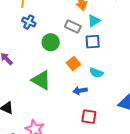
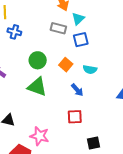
green circle: (51, 42) -> (38, 60), moved
blue arrow: (80, 91) -> (77, 90), turned -112
red square: (89, 117) -> (75, 117), moved

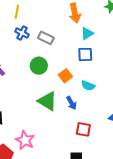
gray rectangle: (58, 28) -> (46, 38), moved
green triangle: (37, 87) -> (47, 101), moved
red square: (75, 117) -> (83, 129), moved

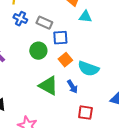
cyan triangle: (87, 33) -> (85, 17), turned 40
blue square: (85, 54) -> (60, 38), moved
cyan semicircle: (88, 86) -> (88, 69), size x1.5

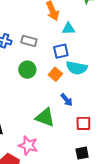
blue square: (60, 38) -> (61, 51), moved
cyan semicircle: (88, 69) -> (77, 68), moved
green triangle: (48, 86) -> (45, 117), moved

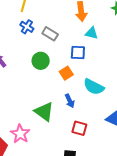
cyan semicircle: (77, 68) -> (94, 87), moved

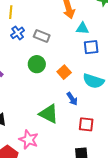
blue cross: (27, 27) -> (18, 33), turned 32
blue square: (78, 52) -> (91, 47), moved

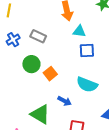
blue cross: (18, 33) -> (13, 40), moved
orange square: (64, 72) -> (50, 74), moved
blue arrow: (72, 99) -> (65, 101), turned -32

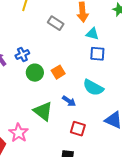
gray rectangle: (38, 36) -> (56, 23), moved
blue cross: (13, 40) -> (22, 54), moved
green circle: (31, 64) -> (35, 73), moved

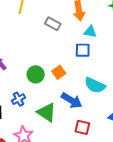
blue cross: (22, 54) -> (18, 99), moved
blue square: (97, 54) -> (83, 50), moved
blue arrow: (69, 101) -> (72, 100), size x1.5

